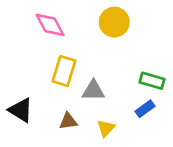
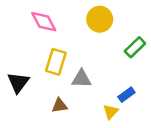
green rectangle: (152, 81) -> (135, 47), moved, turned -60
black triangle: (21, 110) -> (18, 82), moved, turned 35
yellow triangle: (106, 128) -> (111, 112), moved

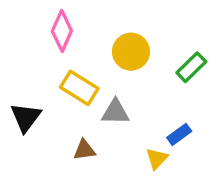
yellow circle: (100, 19) -> (131, 52), moved
pink diamond: (44, 22) -> (62, 31), turned 52
yellow rectangle: (56, 62) -> (79, 88), turned -75

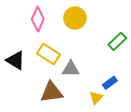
yellow circle: (131, 52) -> (75, 18), moved
black triangle: (26, 117) -> (16, 60), moved, turned -36
brown triangle: (84, 150) -> (52, 92), size x1.6

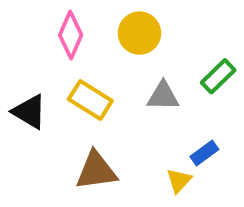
gray triangle: (71, 69) -> (163, 96), moved

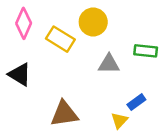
pink diamond: (71, 35) -> (24, 23), moved
green rectangle: (218, 76) -> (146, 51), turned 50
yellow rectangle: (90, 100) -> (60, 39), moved

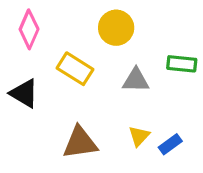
yellow rectangle: (60, 39) -> (75, 69), moved
blue rectangle: (136, 102) -> (170, 144), moved
yellow triangle: (119, 120) -> (139, 136), moved

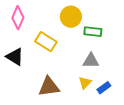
green rectangle: (182, 64) -> (93, 32), moved
gray triangle: (136, 80) -> (91, 61), moved

